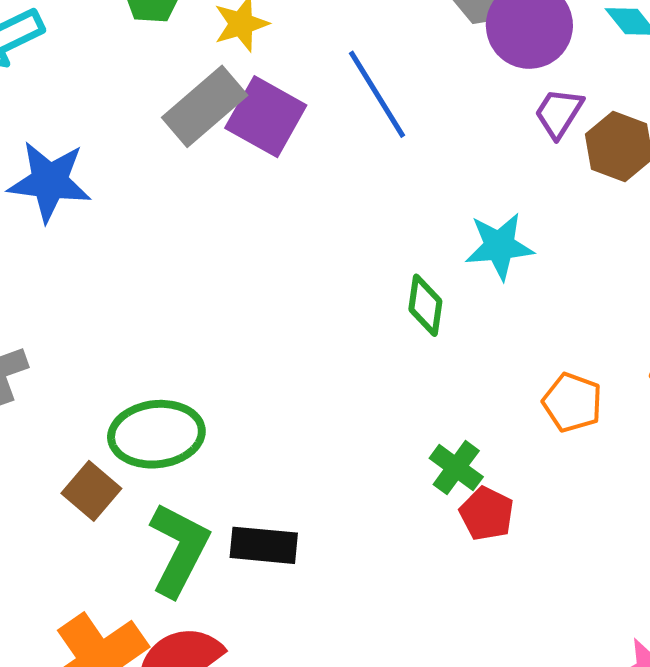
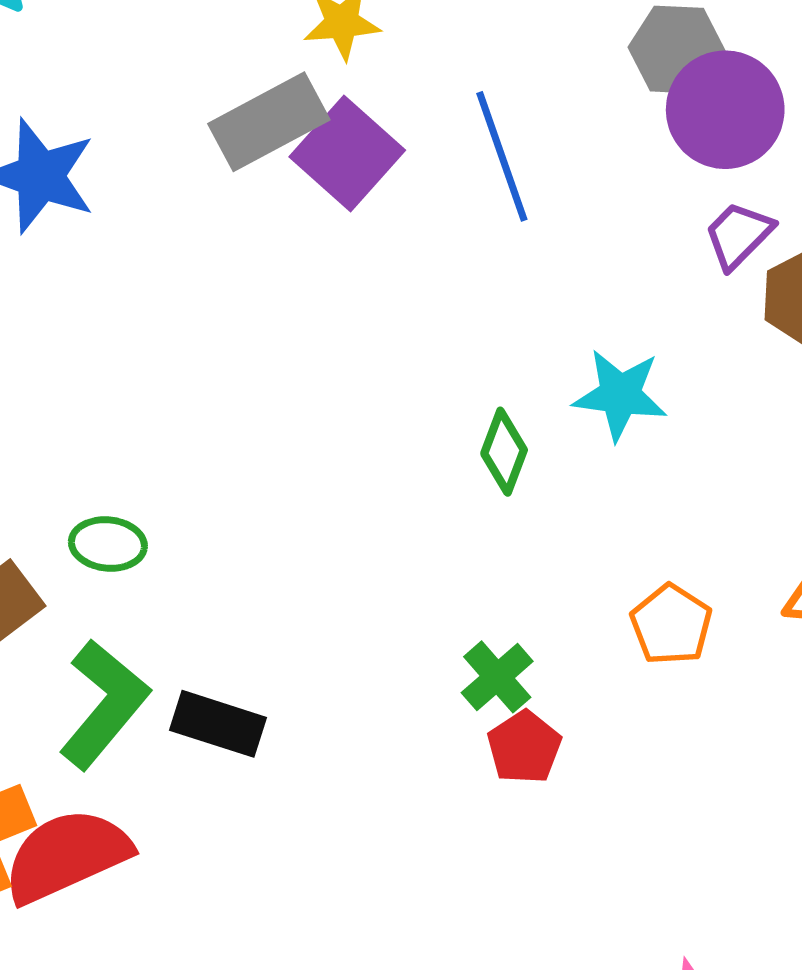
green ellipse: (156, 434) -> (108, 544), size x0.6

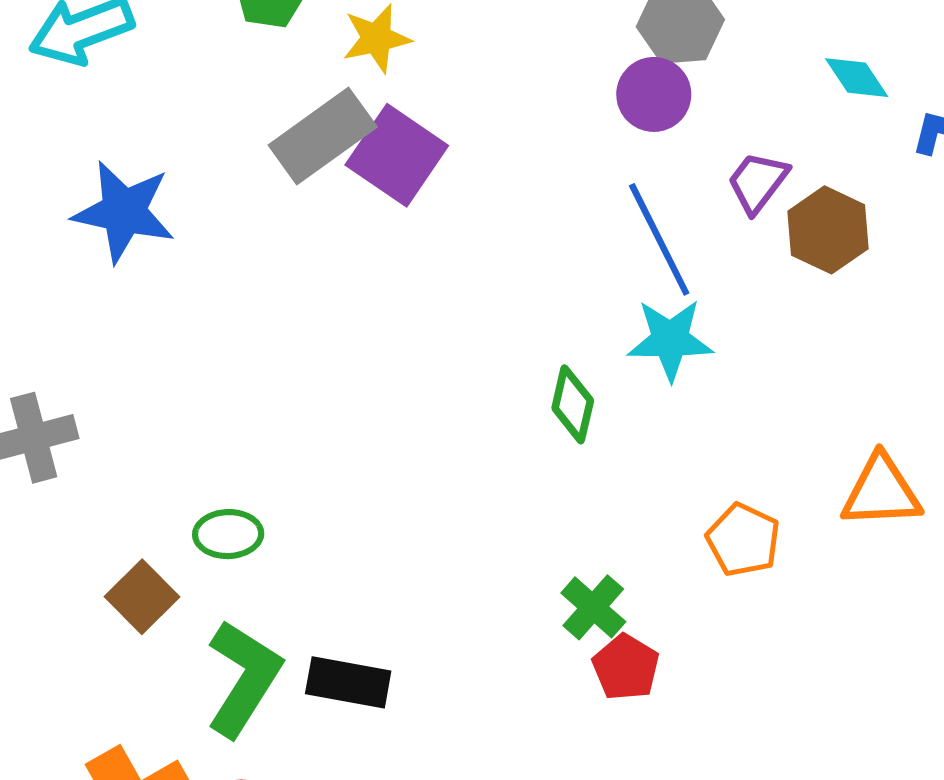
purple circle: (725, 110) -> (654, 94), moved, size x0.7
blue line: (502, 156) -> (659, 239), moved

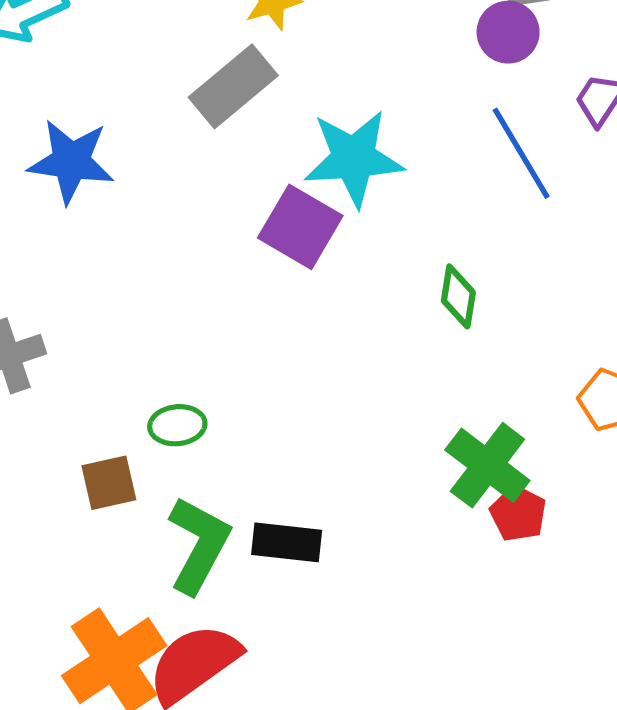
purple square: (397, 155) -> (300, 227), moved
cyan star: (670, 340) -> (354, 158), moved, size x1.4
brown square: (142, 597) -> (109, 483), turned 36
green cross: (593, 607) -> (487, 465), size x1.5

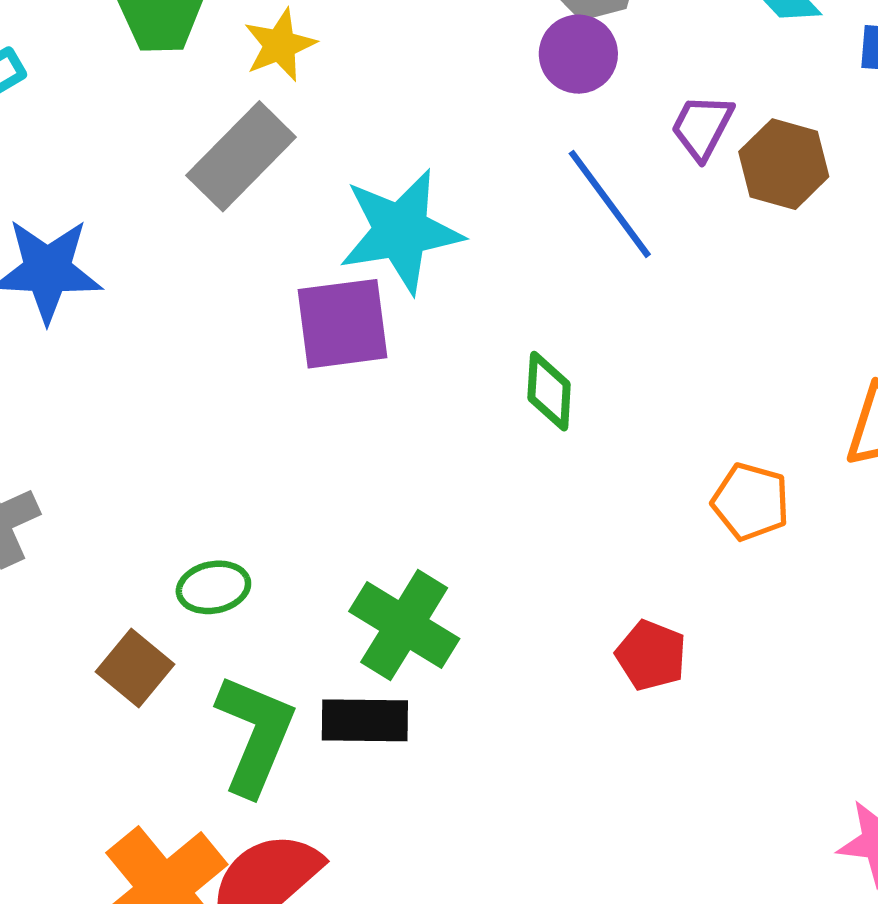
purple square: (300, 227) -> (342, 324), turned -32
green cross: (487, 465) -> (404, 625), moved
brown square: (109, 483) -> (135, 668), turned -32

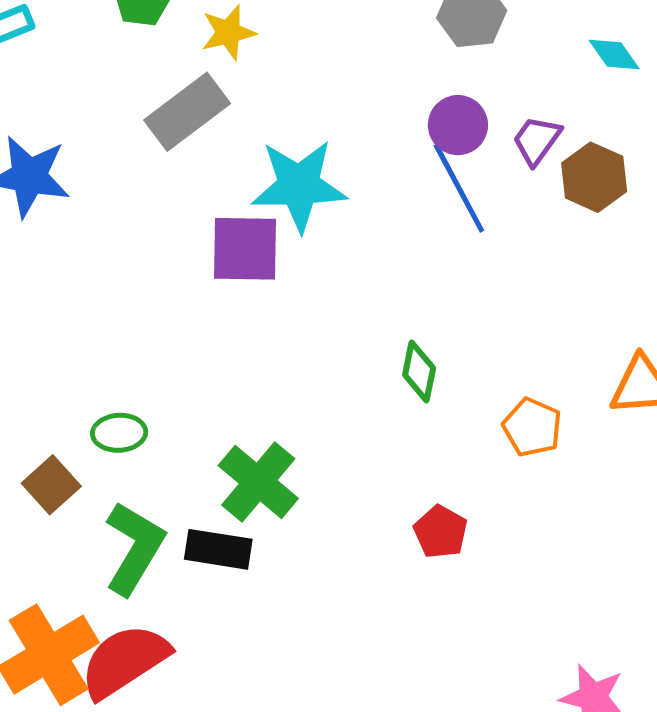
purple circle: (578, 54) -> (458, 125), moved
green diamond: (549, 391) -> (419, 371), moved

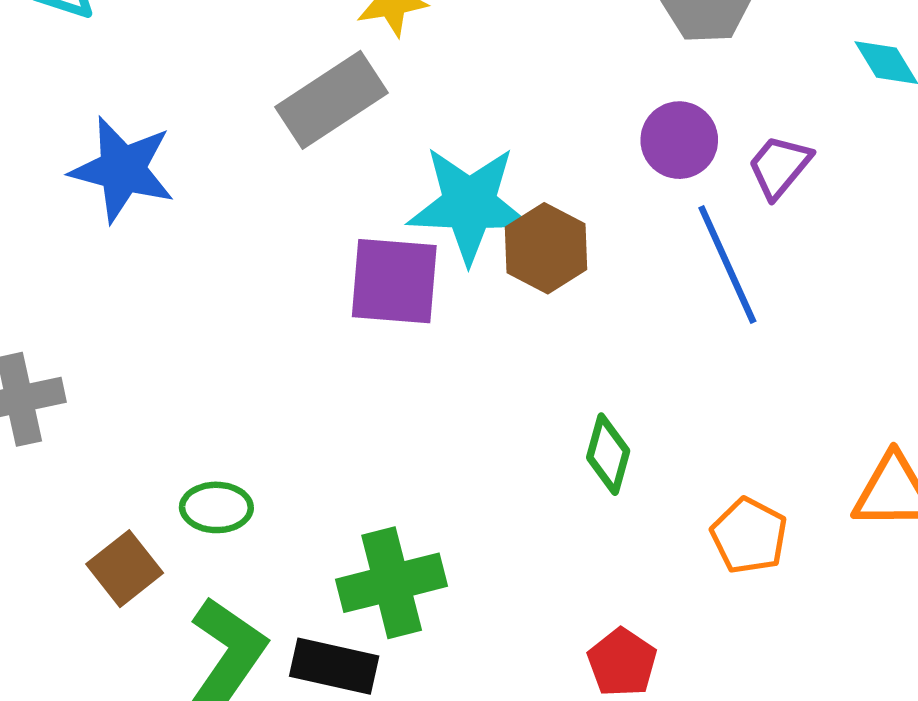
brown hexagon: (594, 177) -> (546, 248), moved
blue line: (459, 188) -> (727, 264), moved
green cross: (258, 482) -> (392, 583), turned 32

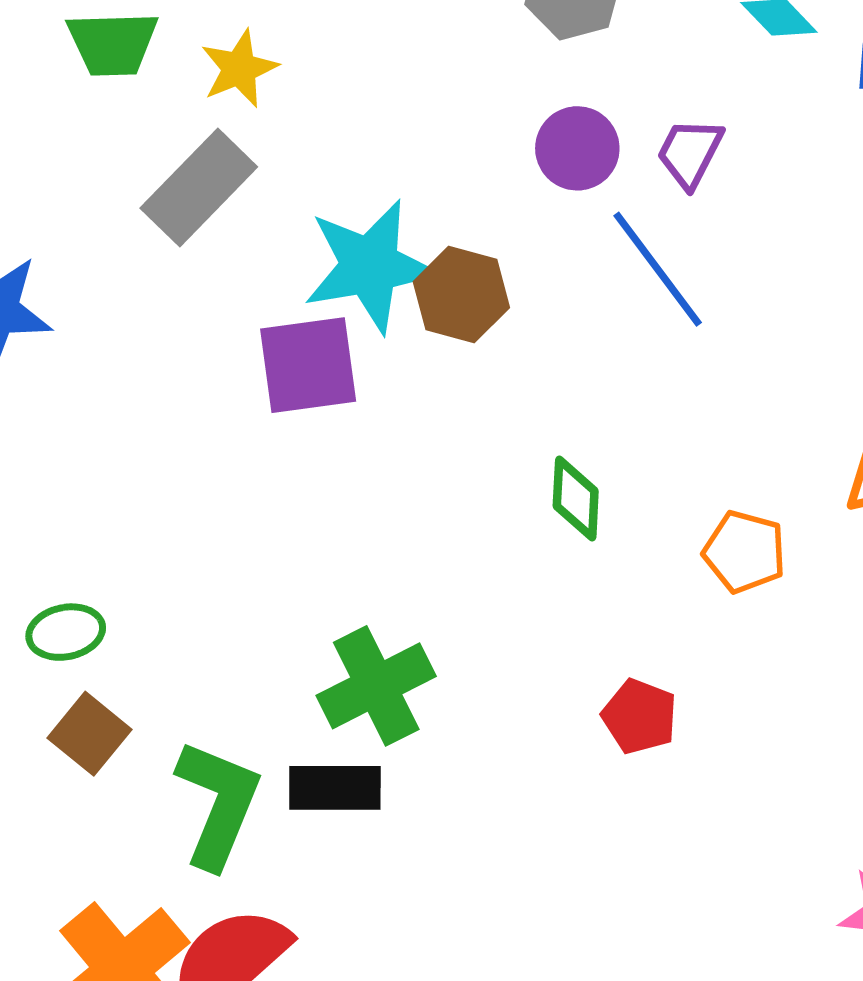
green ellipse: (216, 507) -> (66, 632), moved

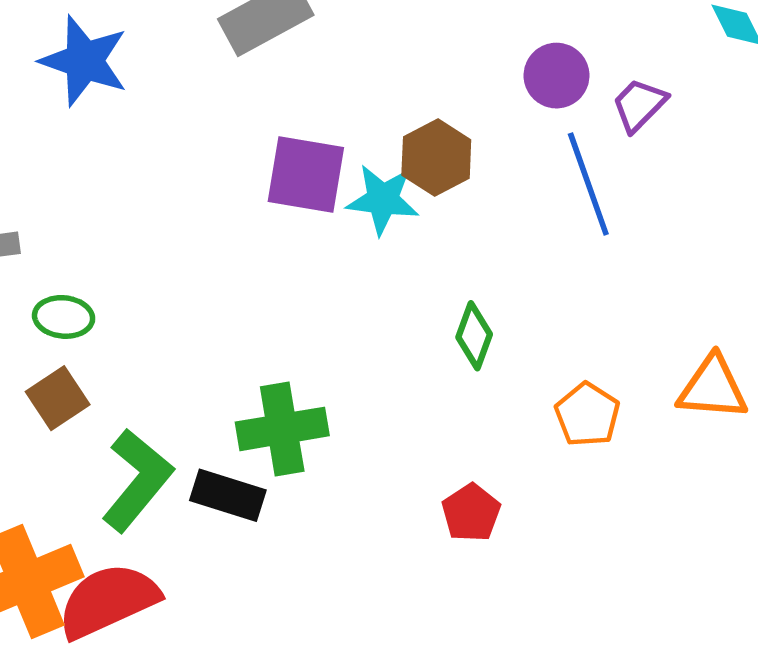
cyan star: (370, 266) -> (383, 200), moved, size x0.7

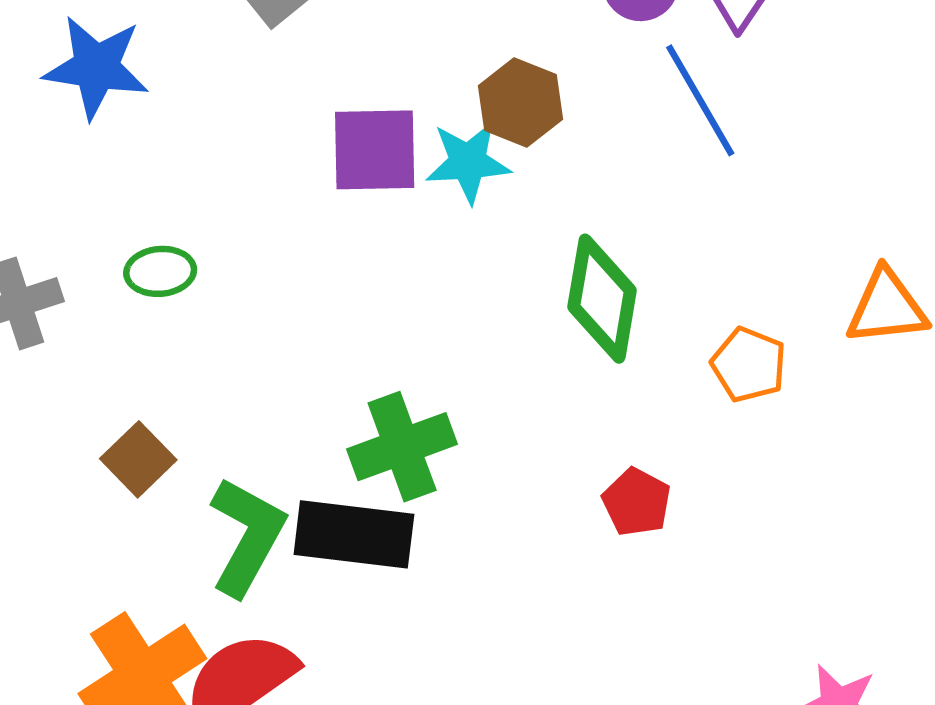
green ellipse: (64, 317) -> (160, 271), moved
green diamond: (474, 336) -> (602, 299), size x1.6
black rectangle: (228, 495) -> (354, 534), size x1.4

